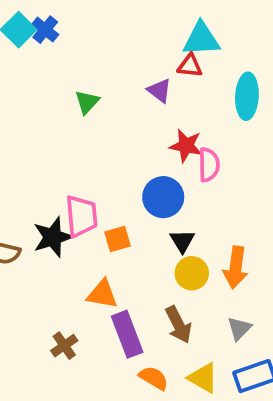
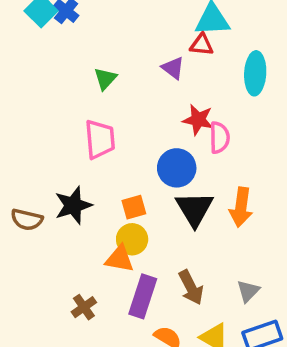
pink trapezoid: (81, 216) -> (100, 139), moved
black triangle: (182, 241) -> (195, 209), size x1.6
orange arrow: (236, 268) -> (241, 207), moved
yellow circle: (192, 273) -> (132, 239), moved
purple rectangle: (127, 334) -> (143, 296), turned 39

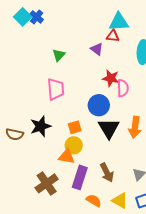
brown cross: (84, 307) -> (47, 183), size x1.6

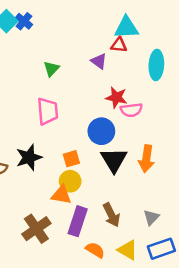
pink semicircle: (123, 88) -> (131, 110), turned 84

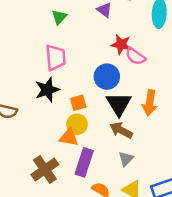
pink semicircle: (131, 110) -> (135, 56), turned 42
black star: (29, 157) -> (47, 90), moved
brown arrow: (111, 215) -> (121, 130), moved, turned 145
gray triangle: (151, 217) -> (126, 159), moved

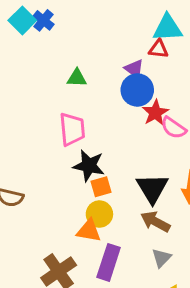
green triangle: (59, 17) -> (77, 78), turned 49
red star: (121, 44) -> (155, 113), turned 30
blue circle: (107, 77) -> (137, 90), moved
black star: (47, 90) -> (89, 166), moved, turned 30

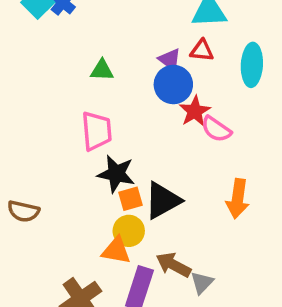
red triangle: (158, 49) -> (202, 51), moved
black triangle: (152, 188) -> (163, 201), moved, turned 32
brown arrow: (155, 222) -> (173, 265), moved

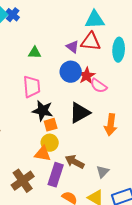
red triangle: (202, 51) -> (91, 42), size x1.5
blue circle: (173, 85) -> (71, 72), moved
black triangle: (163, 201) -> (80, 113), moved
gray triangle: (202, 283) -> (103, 172), moved

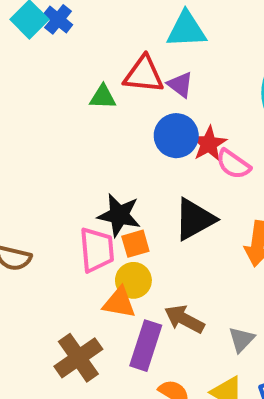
cyan triangle: (95, 20) -> (186, 30), moved
red triangle: (91, 42) -> (144, 74), moved
pink trapezoid: (32, 87) -> (97, 250), moved

